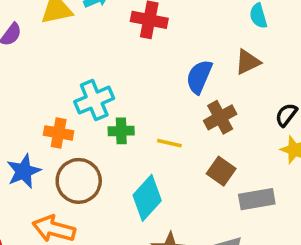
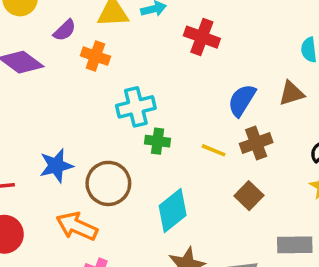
orange cross: (59, 133) -> (95, 56), moved
yellow line: (169, 143) -> (214, 150), moved
gray rectangle: (257, 199) -> (295, 245), moved

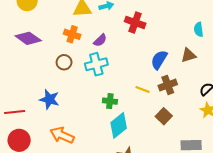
purple semicircle: (65, 30) -> (100, 40), moved
green cross: (158, 141) -> (110, 101), moved
blue star: (56, 166) -> (49, 99), turned 30
brown circle: (108, 183) -> (64, 62), moved, size x0.6

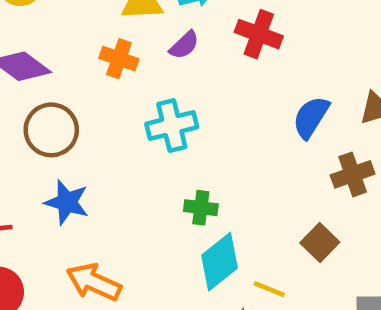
purple semicircle: (100, 40) -> (184, 45), moved
brown circle: (64, 62) -> (51, 130), moved, size x1.5
brown cross: (168, 85) -> (353, 174), moved
yellow line: (143, 89) -> (269, 289), moved

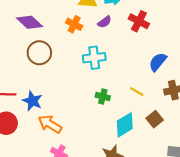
blue star: (67, 202) -> (32, 101), moved
cyan diamond: (220, 262) -> (125, 125), moved
yellow line: (269, 289) -> (137, 92), moved

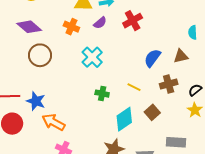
red cross: (139, 21) -> (133, 21), turned 36
cyan cross: (94, 58) -> (92, 57), turned -35

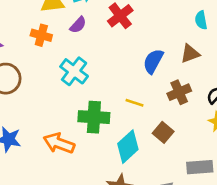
green cross: (102, 94) -> (94, 117), size x1.6
orange arrow: (54, 122) -> (59, 143), moved

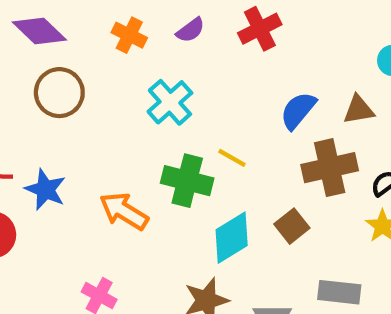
brown cross: (179, 92) -> (330, 168), size x1.4
yellow line: (135, 103) -> (232, 158), moved

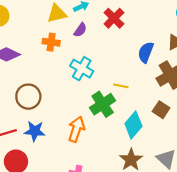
brown circle: (59, 93) -> (28, 97), moved
green cross: (187, 181) -> (103, 104), turned -30
orange arrow: (124, 211) -> (76, 129), turned 95

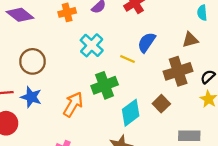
orange cross: (51, 42) -> (67, 12), turned -35
blue semicircle: (146, 52) -> (147, 42), moved
yellow line: (121, 86) -> (128, 59), moved

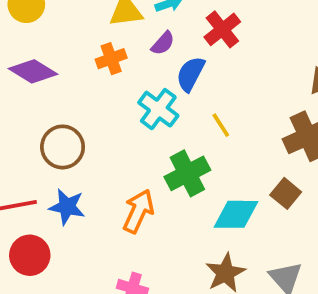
blue semicircle: (147, 42) -> (191, 74), moved
yellow line: (128, 59) -> (221, 125), turned 40
cyan diamond: (131, 113) -> (236, 214), turned 44

